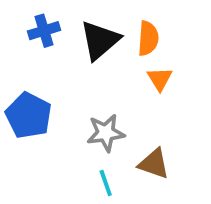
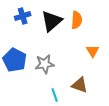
orange triangle: (160, 79) -> (93, 51), moved
gray star: (106, 133) -> (45, 64), moved

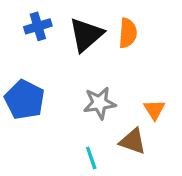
orange triangle: (93, 51) -> (154, 110), moved
gray star: (45, 64) -> (99, 103), moved

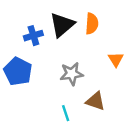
blue cross: (38, 26) -> (33, 36), moved
orange triangle: (154, 110) -> (116, 59), moved

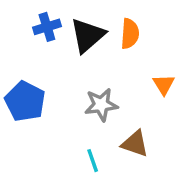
blue cross: (33, 36) -> (47, 27), moved

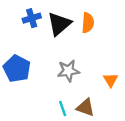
orange triangle: (164, 84) -> (111, 80), moved
brown triangle: (135, 144) -> (85, 107), moved

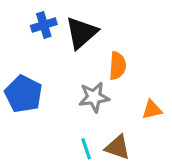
orange semicircle: (88, 23) -> (118, 66), moved
orange triangle: (111, 80) -> (152, 110), turned 49

